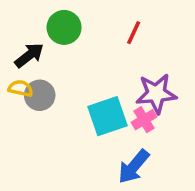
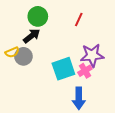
black arrow: (29, 55) -> (32, 36), moved
yellow semicircle: (21, 88) -> (12, 52), turned 144
blue arrow: (134, 167) -> (79, 98), turned -40

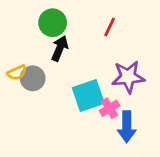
black arrow: (32, 36) -> (60, 48), moved, turned -30
pink cross: (85, 71) -> (110, 108), moved
blue arrow: (79, 98) -> (127, 127), moved

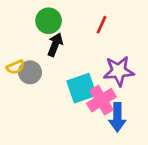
pink cross: (110, 108) -> (101, 100), size x1.5

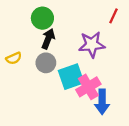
red line: (101, 25) -> (114, 16), moved
purple star: (119, 71) -> (92, 44), moved
gray circle: (30, 72) -> (46, 63), moved

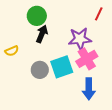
gray circle: (46, 63) -> (40, 70), moved
pink cross: (88, 87) -> (87, 59), moved

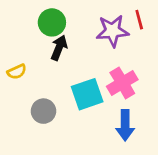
red line: (99, 14) -> (139, 20), turned -40
purple star: (80, 39) -> (112, 31), moved
gray circle: (40, 70) -> (43, 111), moved

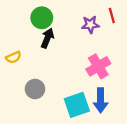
purple star: (112, 31) -> (90, 25), size x0.7
cyan square: (87, 94) -> (77, 105), moved

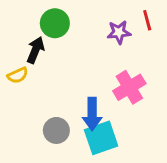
black arrow: (47, 38) -> (36, 50), moved
gray circle: (35, 89) -> (56, 130), moved
blue arrow: (101, 100) -> (92, 114), moved

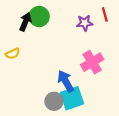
black arrow: (36, 50) -> (25, 22), moved
blue arrow: (92, 114) -> (66, 81), turned 150
gray circle: (56, 130) -> (54, 101), moved

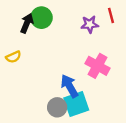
pink cross: (92, 62) -> (98, 66), turned -30

